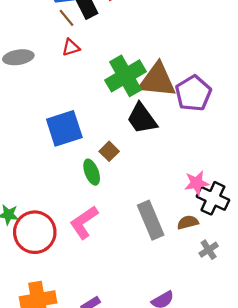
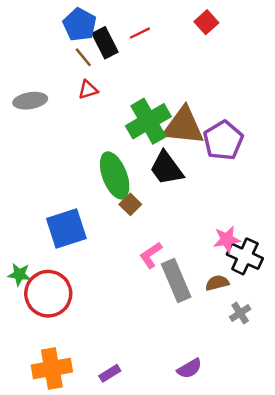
blue square: (64, 128) -> (66, 229), moved
green ellipse: (92, 172) -> (115, 175), moved, size x1.6
pink L-shape: (84, 222) -> (151, 255), moved, size x0.7

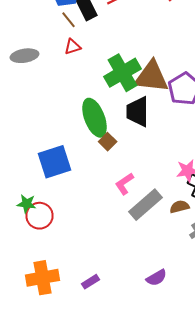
black trapezoid: (166, 168) -> (138, 112), turned 36
green star: (19, 274) -> (26, 204), moved
gray rectangle: (176, 280) -> (146, 205), turned 72
red circle: (48, 294) -> (40, 216), size x0.7

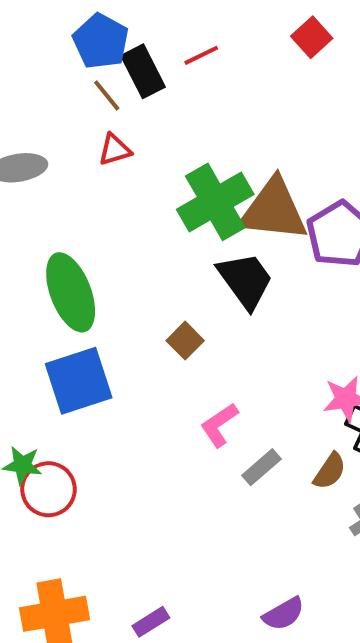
black trapezoid: (138, 112) -> (245, 280), turned 144
green ellipse: (94, 118) -> (71, 292), moved
gray rectangle: (146, 205) -> (261, 467), size x0.6
brown semicircle: (180, 207) -> (330, 471), turned 138

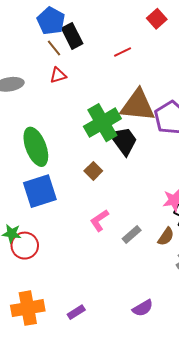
red line: (201, 55) -> (123, 52), moved
green cross: (215, 202) -> (102, 123), moved
pink L-shape: (219, 425) -> (99, 220), moved

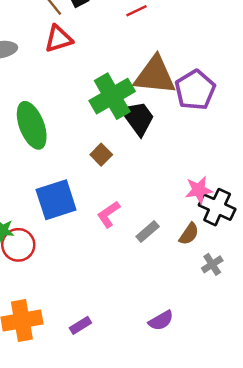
red triangle: (58, 75) -> (59, 39), size x1.4
blue square: (40, 191) -> (56, 200), moved

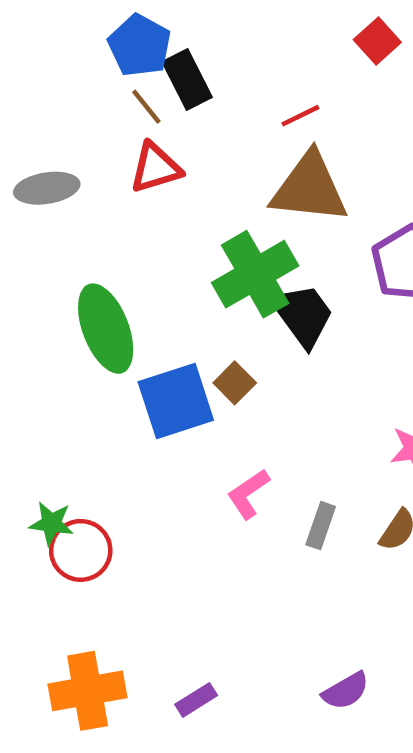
brown triangle: (155, 75) -> (309, 188), moved
blue square: (56, 200) -> (176, 401), moved
gray rectangle: (148, 231) -> (321, 526), turned -30

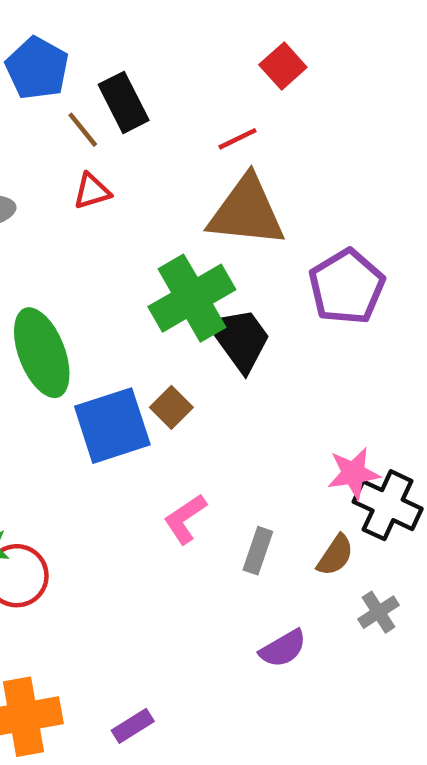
red square: (377, 41) -> (283, 66), moved
blue pentagon: (140, 45) -> (37, 68), moved
red triangle: (155, 168) -> (92, 191), size x0.7
purple semicircle: (346, 691) -> (283, 649), moved

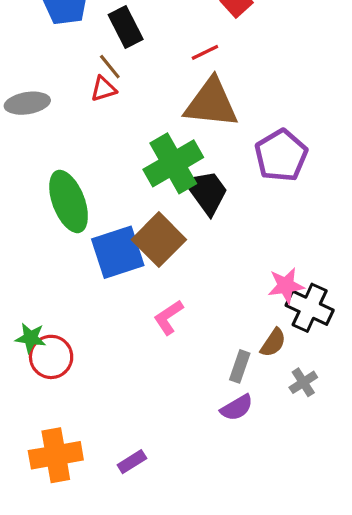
brown line: (83, 130) -> (110, 67), moved
brown square: (171, 407) -> (159, 240), size x1.8
gray rectangle: (258, 551) -> (240, 366), moved

